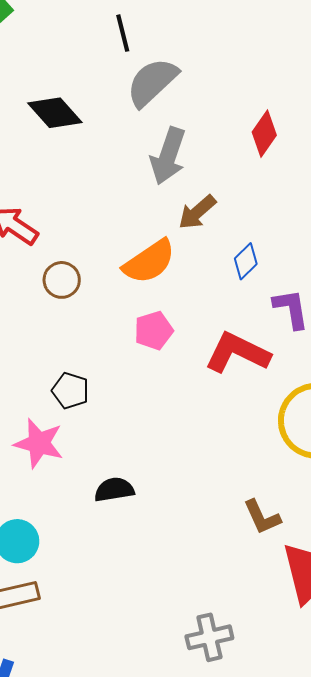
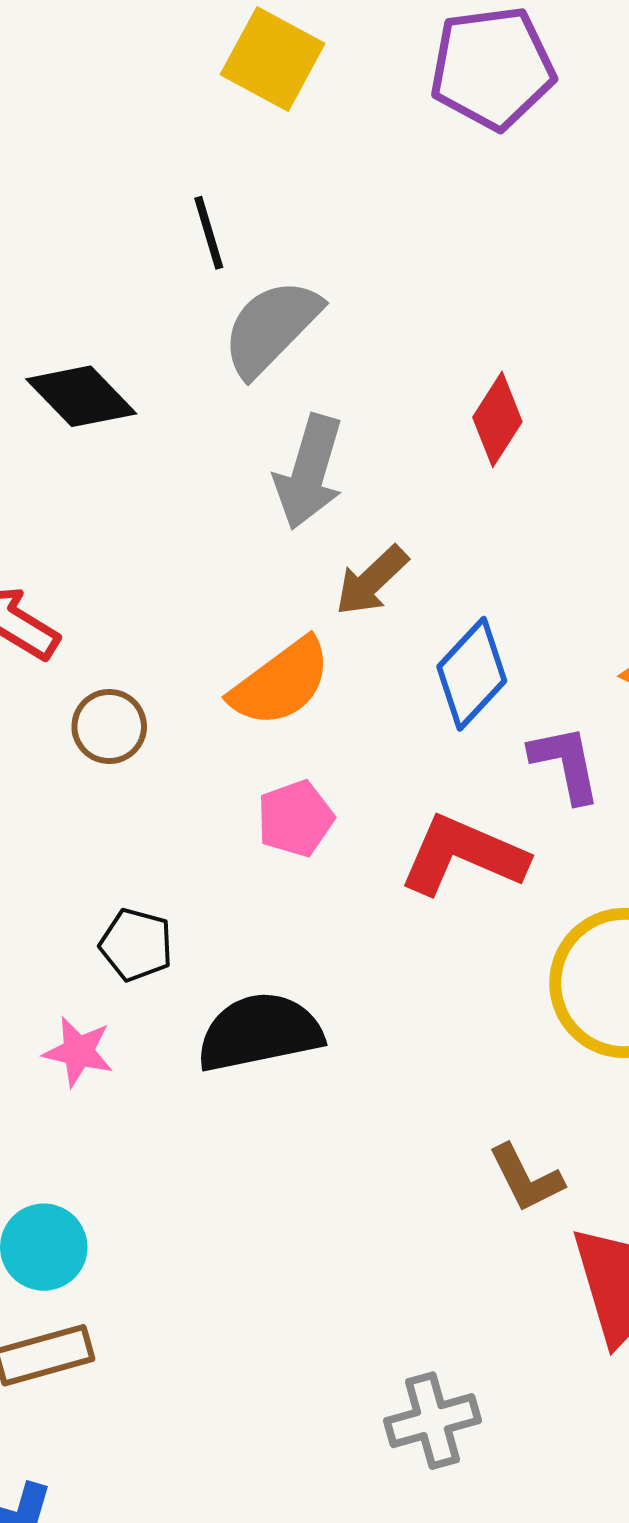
blue diamond: (246, 261) -> (472, 674), size x1.5
pink star: (39, 443) -> (78, 1052), size x0.7
black semicircle: (114, 490) -> (260, 1032), moved, size x1.6

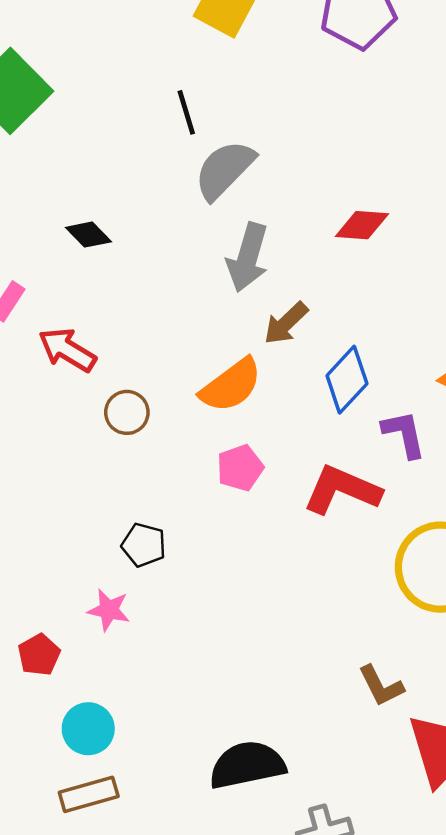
black diamond: (81, 396) -> (88, 235), moved, size x0.7
red diamond: (497, 419) -> (362, 225), turned 62
black semicircle: (260, 1032) -> (247, 765), moved

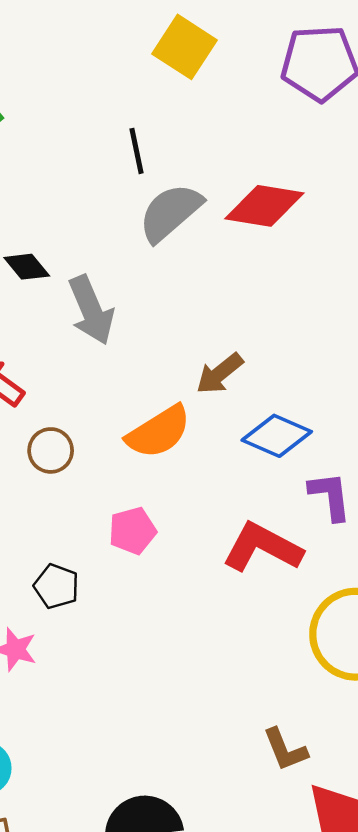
red diamond: (362, 225) -> (264, 206), moved, size x1.4
gray arrow: (248, 257) -> (91, 310), moved, turned -44
blue diamond: (347, 380) -> (277, 436), turned 66
pink pentagon: (240, 468) -> (132, 531), moved

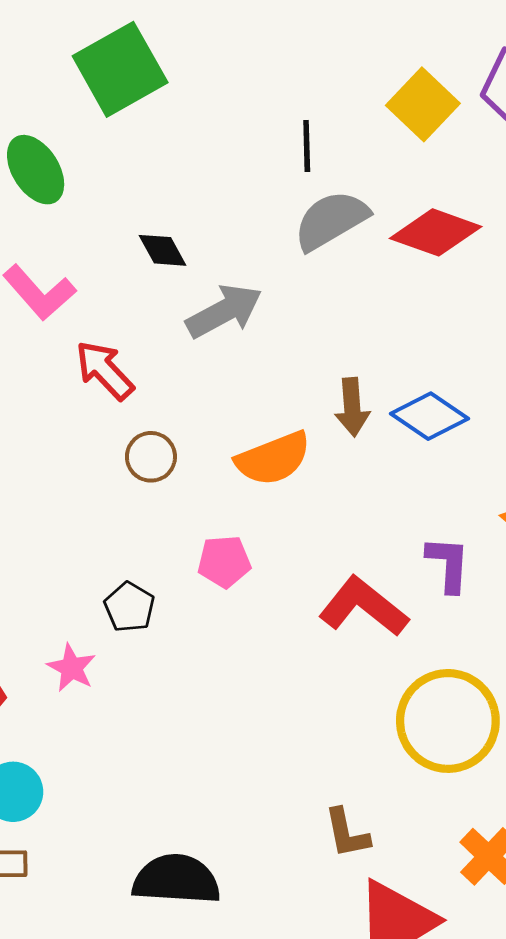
yellow square: (184, 47) -> (423, 104), moved
gray arrow: (91, 310) -> (224, 311), turned -106
brown arrow: (220, 374) -> (352, 407), turned -66
blue diamond: (277, 436) -> (430, 416), moved

